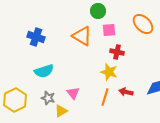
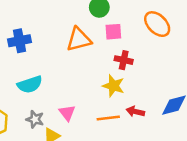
orange triangle: (82, 36) -> (79, 39), turned -45
blue cross: (36, 37) -> (20, 41), turned -30
orange line: (105, 97) -> (108, 118), turned 66

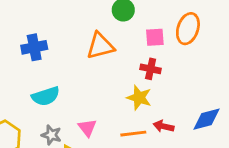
orange ellipse: (157, 24) -> (188, 29), turned 64
pink square: (113, 32) -> (155, 37), moved

